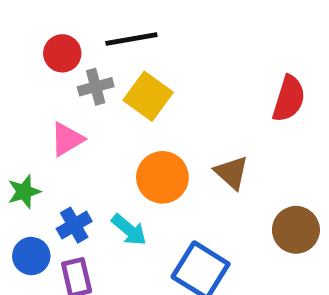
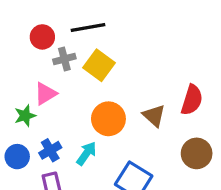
red semicircle: (289, 99) -> (192, 100), moved
green star: (24, 192) -> (25, 116), moved
cyan arrow: (129, 230) -> (86, 153), turned -95
blue circle: (31, 256) -> (17, 157), moved

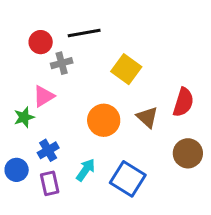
yellow square: (99, 65) -> (126, 69), moved
cyan arrow: (86, 153) -> (86, 170), moved
blue circle: (17, 157) -> (17, 170), moved

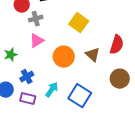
pink triangle: (44, 96) -> (37, 41), moved
purple rectangle: (50, 183) -> (28, 99), turned -63

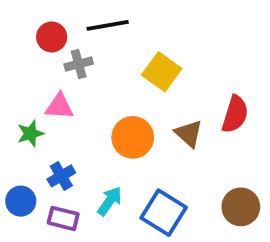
pink triangle: (37, 41) -> (59, 106), moved, turned 35
brown circle: (120, 79) -> (241, 207), moved

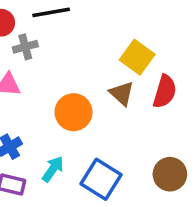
yellow square: (162, 72) -> (137, 57), moved
brown triangle: (189, 134) -> (122, 93), moved

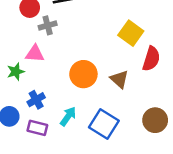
brown triangle: (122, 93) -> (119, 79), moved

